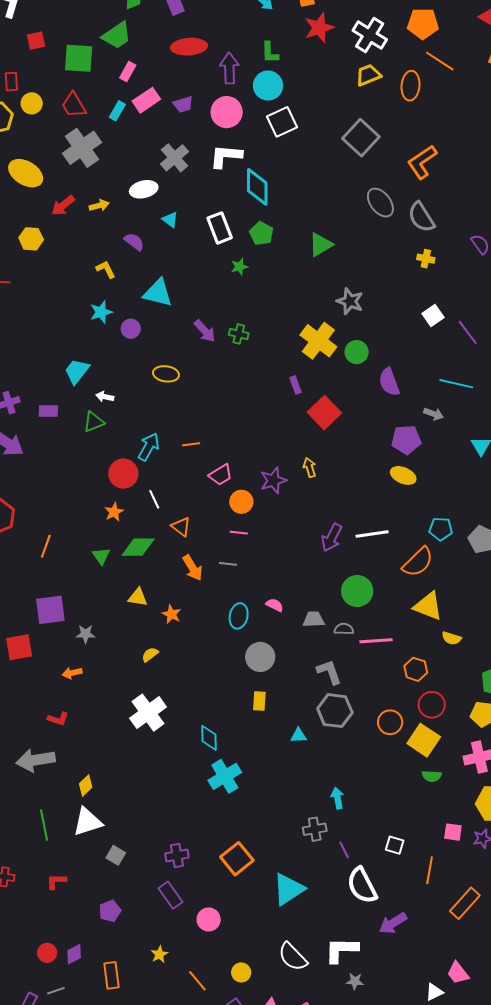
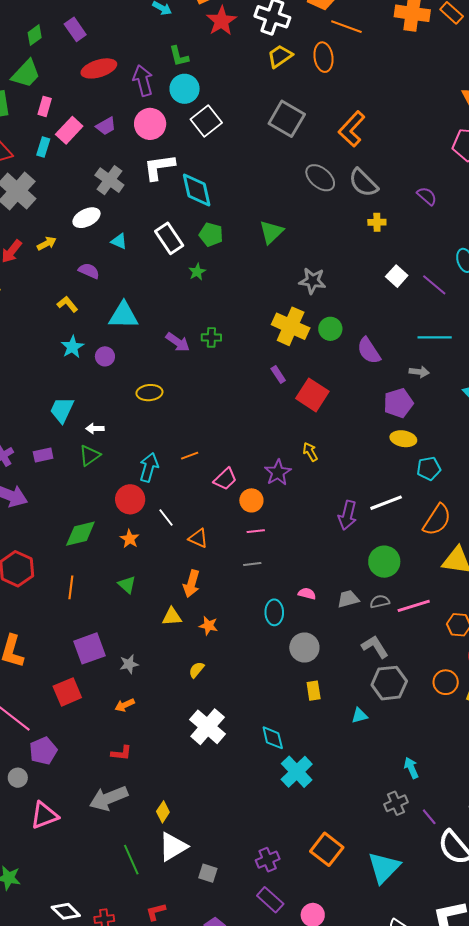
cyan pentagon: (441, 529) -> (429, 468), moved
green diamond: (138, 547) -> (80, 534), moved
orange arrow: (193, 568) -> (191, 584), moved, turned 60

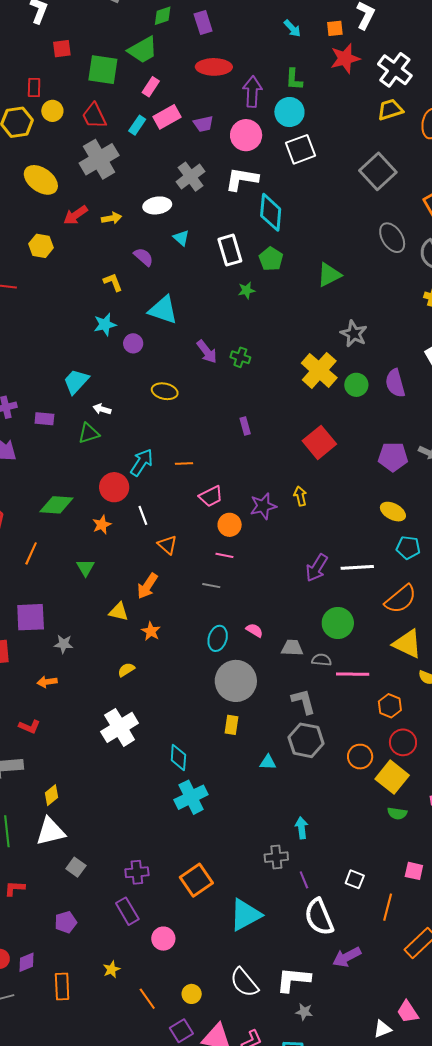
purple semicircle: (369, 351) -> (395, 383), moved
purple rectangle: (278, 374) -> (245, 426), moved
purple pentagon: (398, 403) -> (393, 457), moved
gray circle: (304, 648) -> (236, 681), size x1.4

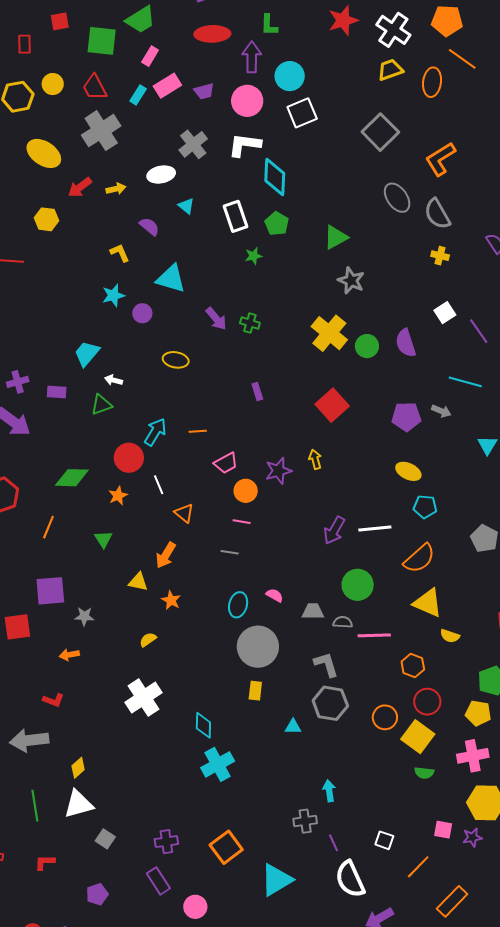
green L-shape: (294, 79) -> (269, 25), moved
red rectangle: (34, 88) -> (25, 44), moved
gray star: (354, 334) -> (351, 281), moved
orange line: (388, 907) -> (418, 867), turned 32

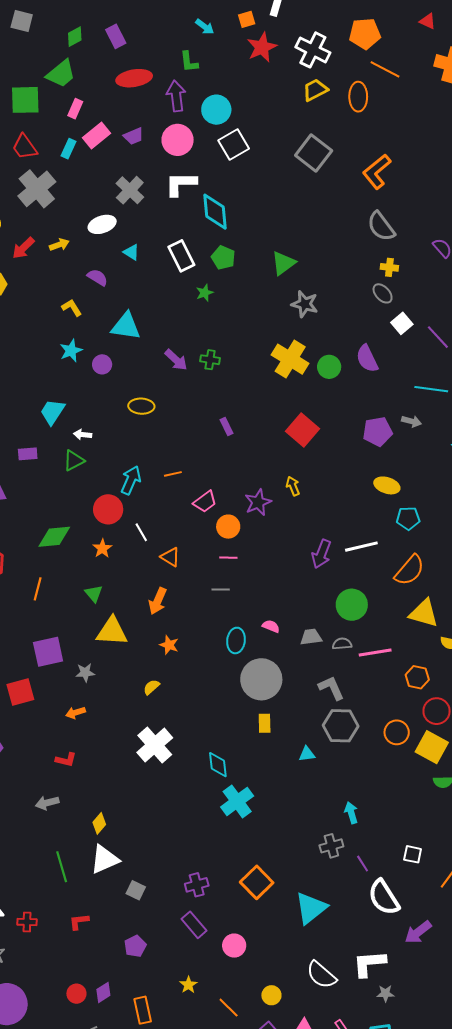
gray ellipse: (397, 198) -> (383, 293), moved, size x0.7
yellow triangle: (138, 582) -> (112, 631), moved, size x1.6
gray arrow: (29, 740) -> (47, 803), size x0.6

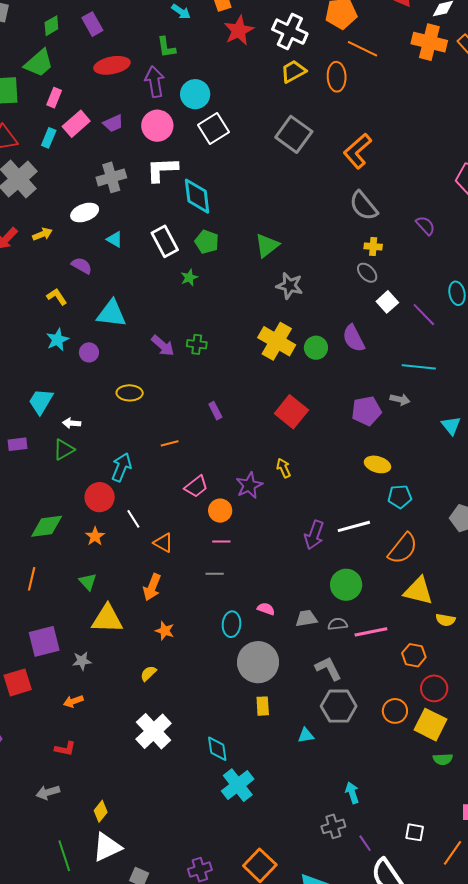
gray cross: (130, 190) -> (111, 177), turned 32
orange line: (173, 474) -> (170, 443), moved

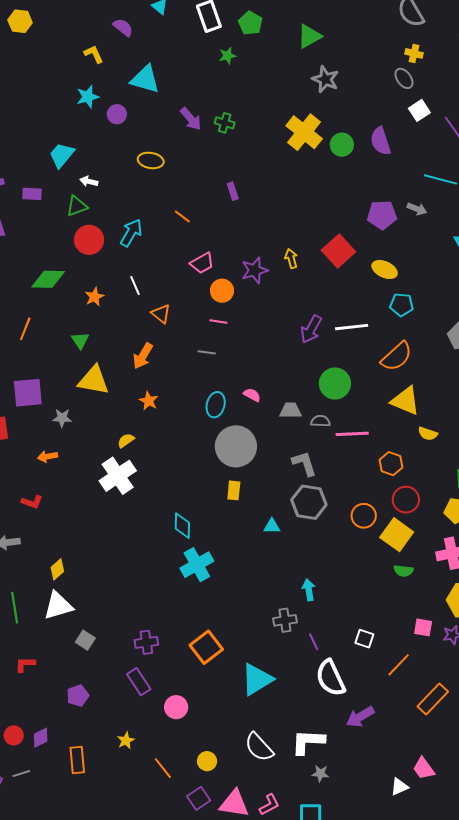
red square: (291, 412) -> (338, 251), moved
orange line: (170, 443) -> (182, 217), turned 42
red circle: (100, 497) -> (89, 240), moved
white cross: (154, 731) -> (118, 476), moved

